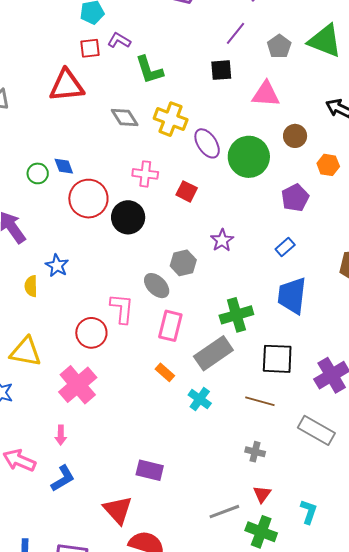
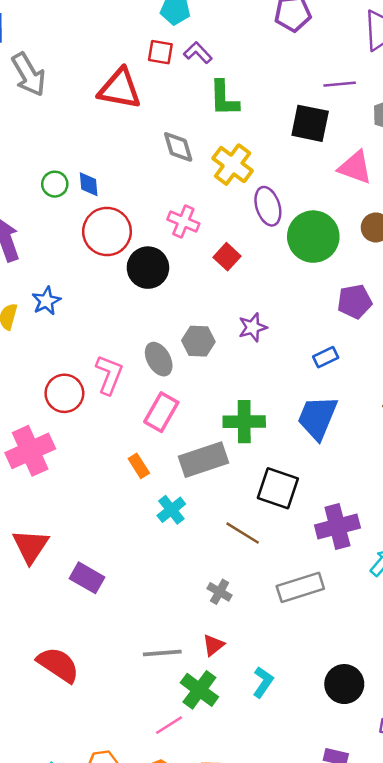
purple line: (235, 33) -> (340, 84), turned 30
black square: (221, 70) -> (310, 123), size x1.4
gray rectangle: (316, 430) -> (300, 587), turned -63
red triangle: (118, 510) -> (30, 546), moved

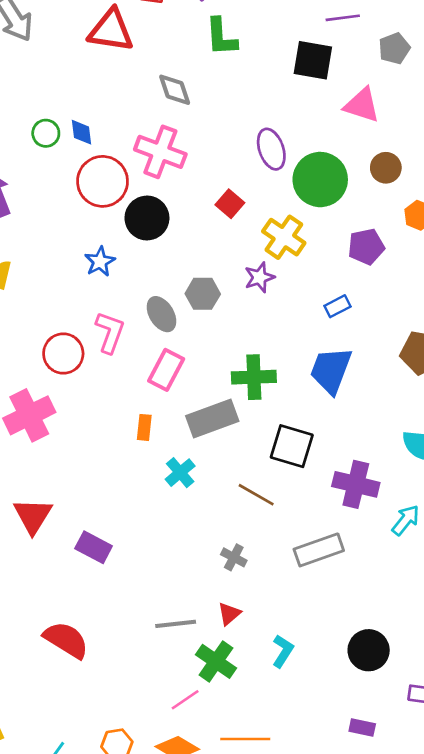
yellow cross: (233, 165) -> (284, 237), moved
pink cross: (183, 222) -> (160, 152), moved, size x1.5
blue star: (46, 301) -> (100, 262), moved
orange rectangle: (139, 466) -> (144, 427), turned 40
purple cross: (337, 526) -> (356, 484), turned 30

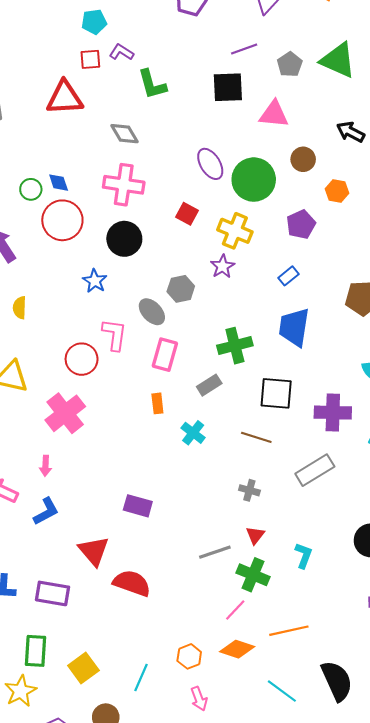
red circle: (103, 181) -> (62, 220), moved
gray rectangle: (212, 419) -> (209, 385), size x0.6
red triangle: (33, 516) -> (94, 551), moved

